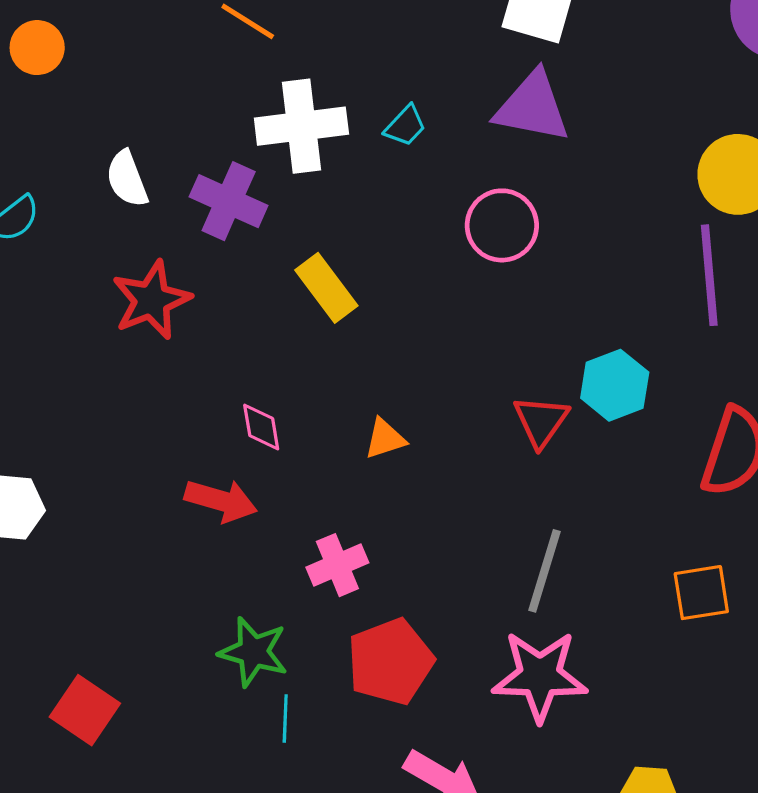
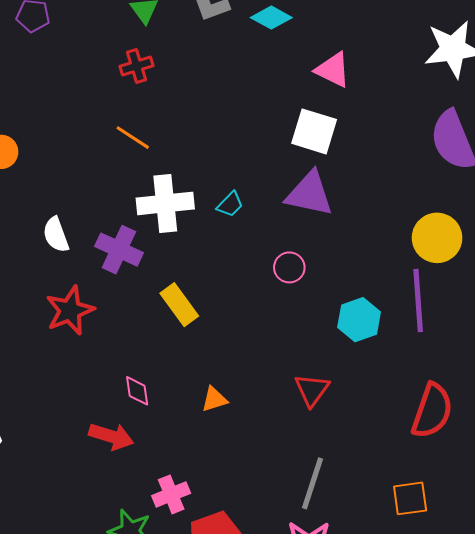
pink circle: (502, 225) -> (289, 267), size x0.7
cyan hexagon: (615, 385) -> (359, 320), moved
pink cross: (337, 565) -> (171, 494), moved

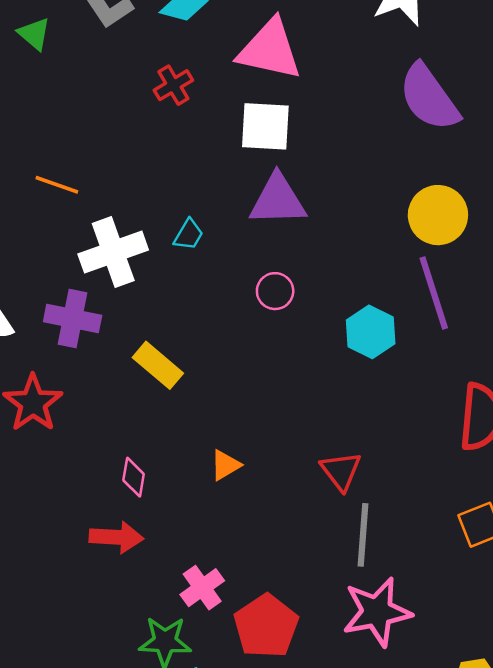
red cross: (136, 66) -> (173, 85), moved
pink triangle: (333, 70) -> (270, 50), size x1.5
red triangle: (312, 390) -> (341, 471), moved
pink diamond: (137, 391) -> (134, 477), turned 32

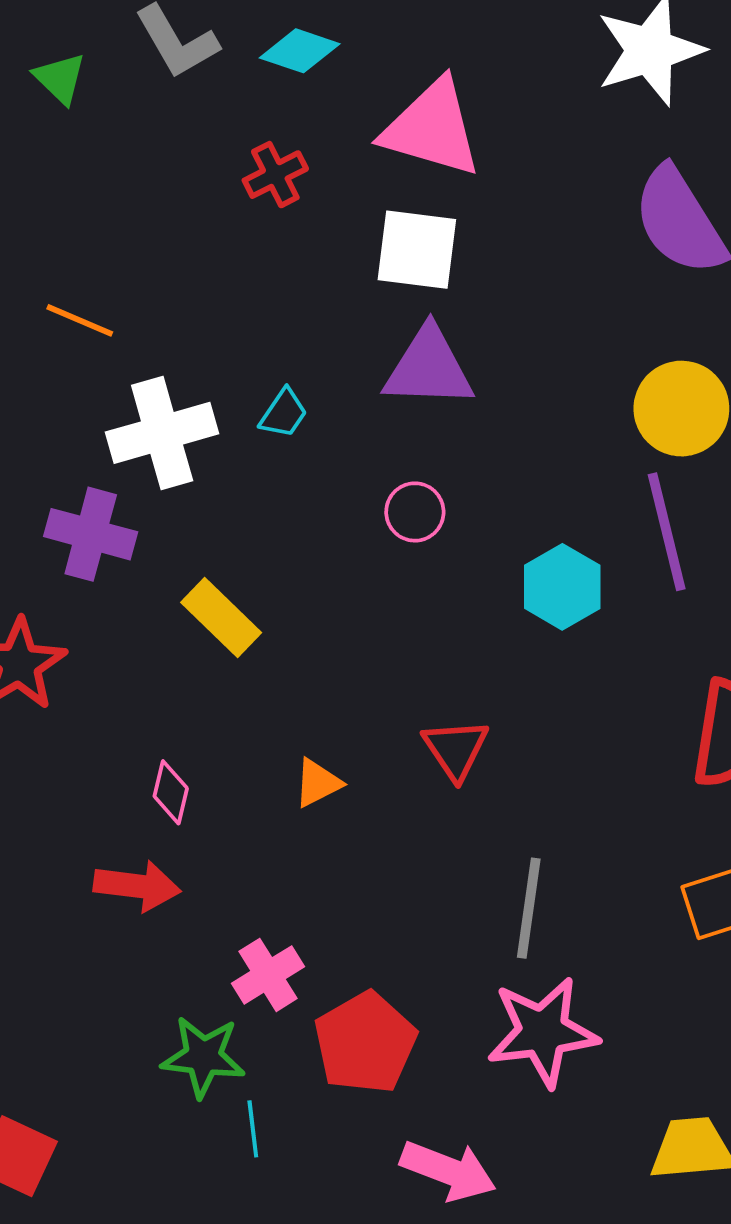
red triangle: (341, 471) -> (456, 749), moved

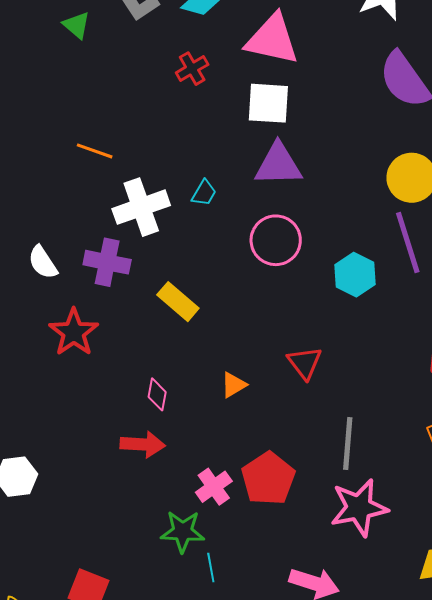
pink circle: (415, 512) -> (276, 240), size x1.6
red pentagon: (365, 1043) -> (268, 479), moved

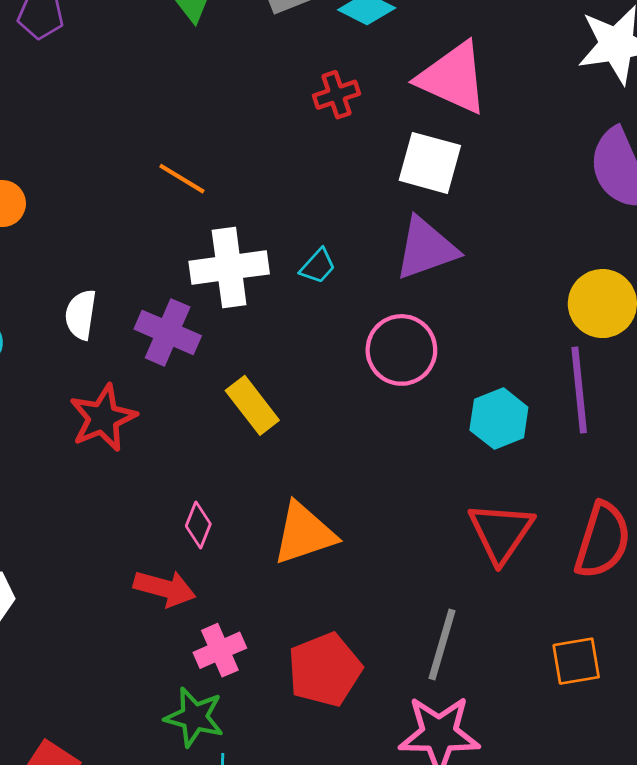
purple triangle: (278, 165) -> (426, 248), turned -30
white semicircle: (43, 262) -> (81, 315), turned 30
red triangle: (305, 363) -> (501, 532), moved, size x1.4
orange triangle: (234, 385) -> (304, 533), size x1.8
pink cross: (214, 487) -> (220, 650), moved

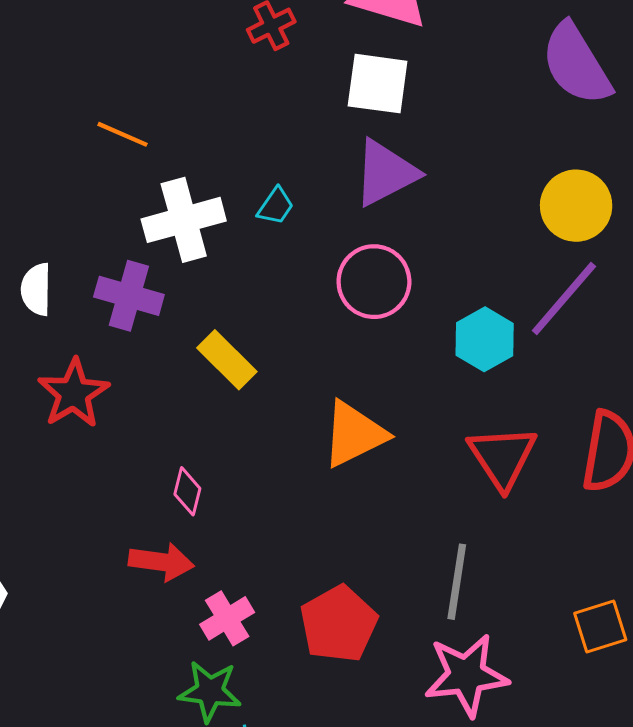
purple line: (579, 390) -> (564, 299), turned 54
orange triangle: (304, 533) -> (354, 434), moved
orange square: (576, 661) -> (600, 626), moved

